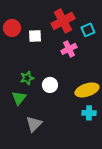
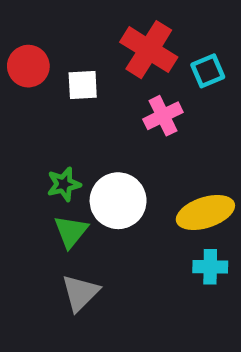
red cross: (63, 21) -> (149, 50), turned -30
white circle: (50, 85) -> (118, 201), size x1.5
green triangle: (19, 98) -> (71, 231), moved

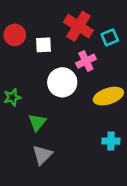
green star: (64, 184) -> (12, 97), moved
white circle: (118, 201) -> (62, 82), moved
yellow ellipse: (205, 213) -> (108, 96), moved

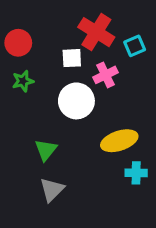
white square: (43, 45) -> (72, 58), moved
yellow ellipse: (108, 96) -> (119, 141), moved
green star: (12, 97) -> (23, 81), moved

